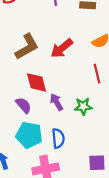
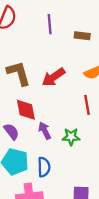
brown L-shape: (27, 47) -> (19, 73), turned -80

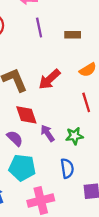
blue semicircle: (44, 167) -> (67, 168), moved

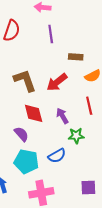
brown rectangle: (73, 35) -> (76, 57), moved
purple arrow: (47, 133) -> (62, 116), moved
blue semicircle: (67, 168) -> (57, 156), moved, turned 66

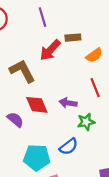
red arrow: (57, 82) -> (50, 50), moved
purple arrow: (62, 116) -> (68, 103), turned -42
purple semicircle: (21, 134) -> (15, 120), moved

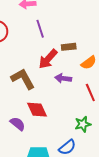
purple arrow: (68, 103) -> (63, 78), moved

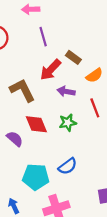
brown rectangle: (69, 47) -> (73, 57), turned 40
green star: (83, 124) -> (68, 123), moved

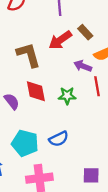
purple arrow: (66, 91) -> (83, 66), moved

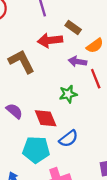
red arrow: (60, 40) -> (50, 40), turned 40
red diamond: (36, 91) -> (46, 118), moved

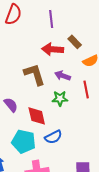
brown L-shape: (22, 61) -> (35, 74), moved
purple arrow: (78, 62) -> (63, 76), moved

